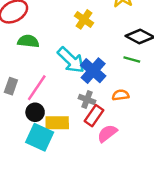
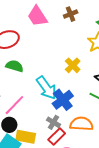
yellow cross: (84, 19) -> (73, 65), moved
orange semicircle: (121, 95) -> (81, 124), size x1.6

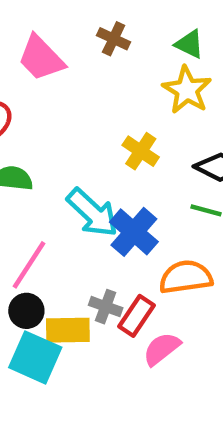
brown cross: (71, 14) -> (114, 39), turned -32
gray cross: (54, 122) -> (106, 307), moved

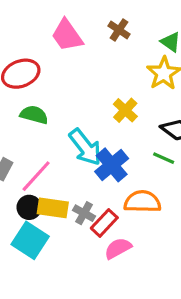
yellow rectangle: (68, 330) -> (53, 208), moved

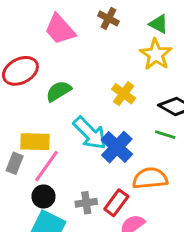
green semicircle: (34, 115) -> (59, 91), moved, turned -40
yellow rectangle: (53, 208) -> (35, 142), moved
gray cross: (84, 213) -> (86, 203), moved, turned -30

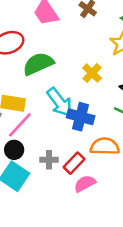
green semicircle: (59, 91) -> (38, 64), size x1.4
blue cross: (117, 147) -> (81, 117), turned -36

